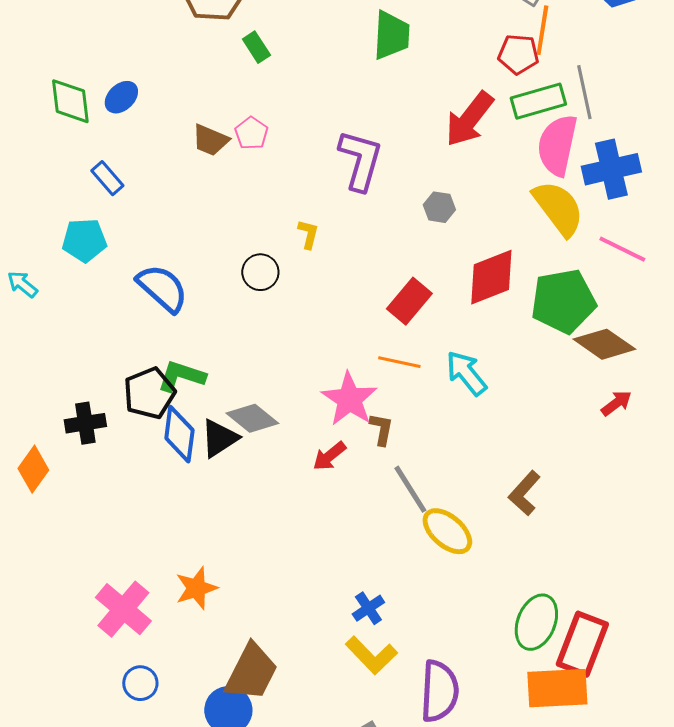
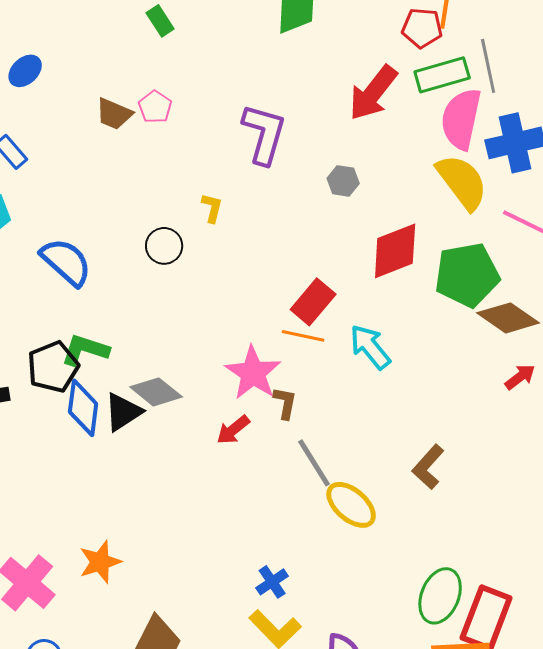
red rectangle: (409, 301) -> (313, 302), moved

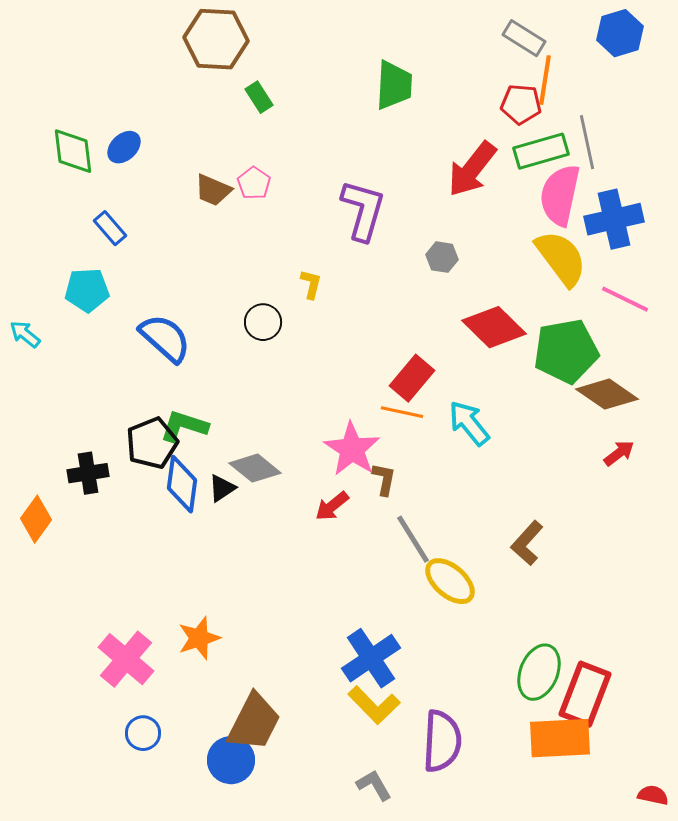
red diamond: (395, 251) -> (494, 327), turned 66
black triangle: (123, 412) -> (222, 488), size x0.7
blue cross: (272, 582) -> (371, 658), size x1.8

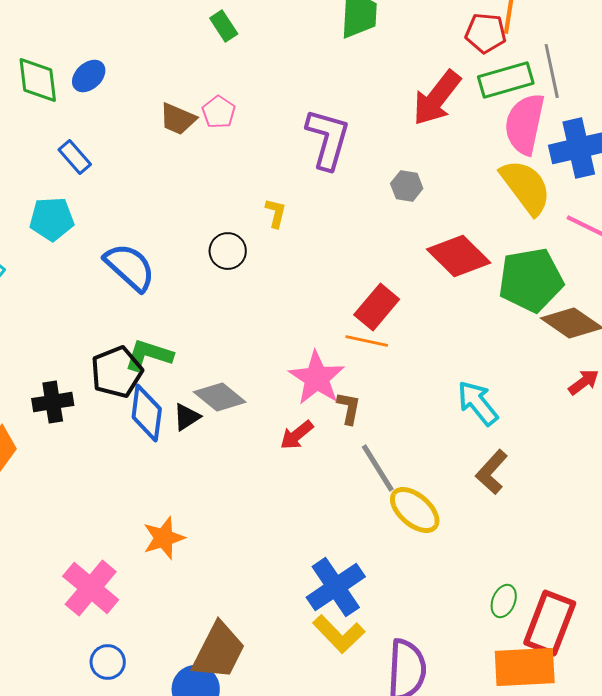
cyan arrow: (469, 423) -> (478, 403), moved
orange star: (199, 638) -> (164, 538), moved
green ellipse: (539, 672) -> (504, 601), size x0.6

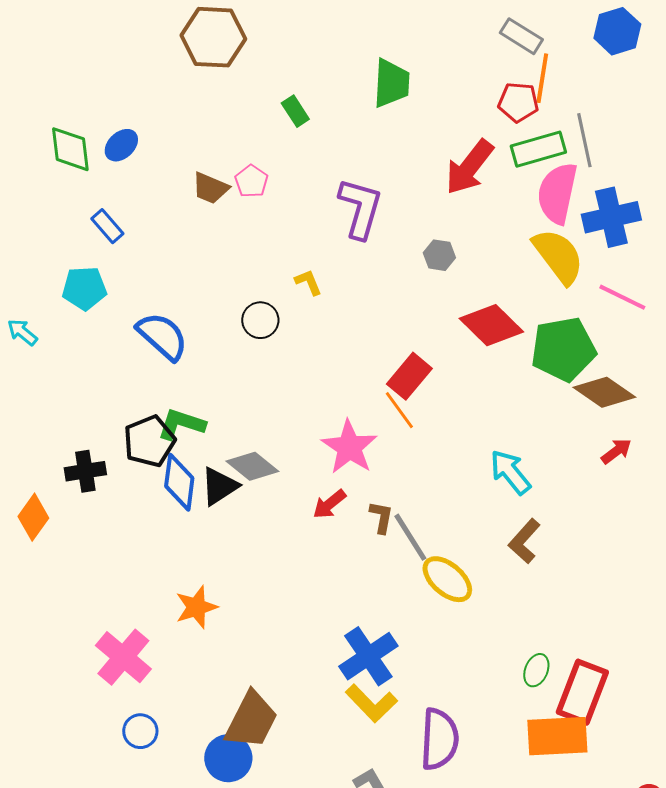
green rectangle: (224, 26) -> (295, 111), moved
yellow L-shape: (276, 213) -> (308, 282), turned -36
orange line: (367, 341) -> (399, 410), turned 42
brown L-shape: (349, 408) -> (381, 517), moved
black triangle: (187, 417) -> (219, 486), size x1.4

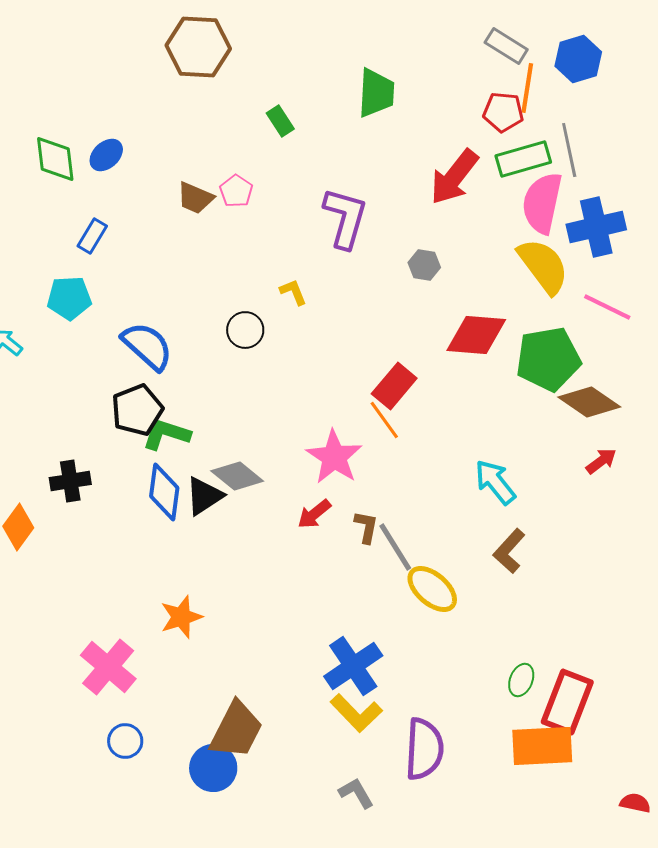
blue hexagon: (617, 31) -> (578, 59), moved
blue rectangle: (107, 226) -> (92, 236), turned 72
red diamond: (491, 325) -> (476, 335), turned -40
black pentagon: (149, 441) -> (137, 410), moved

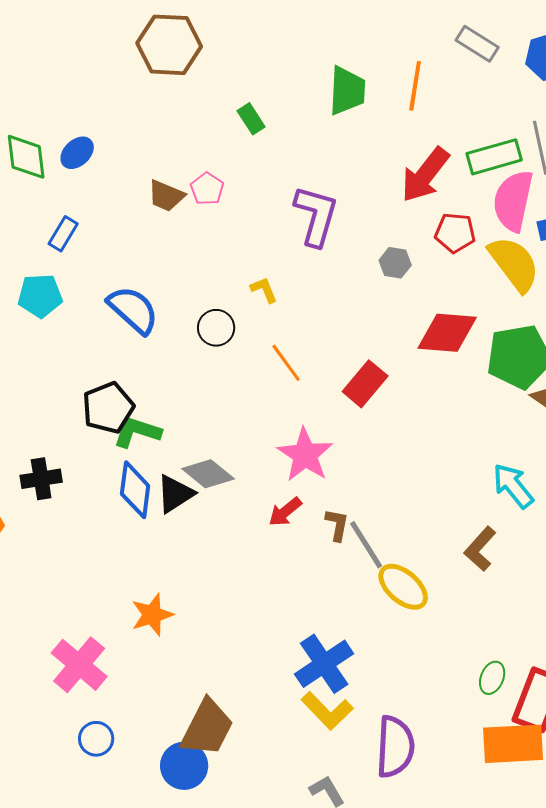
orange line: (527, 88) -> (415, 86), moved
red pentagon: (503, 112) -> (455, 233), moved
blue semicircle: (147, 346) -> (133, 310), moved
orange line: (384, 420) -> (286, 363), moved
cyan arrow: (495, 482) -> (513, 486), moved

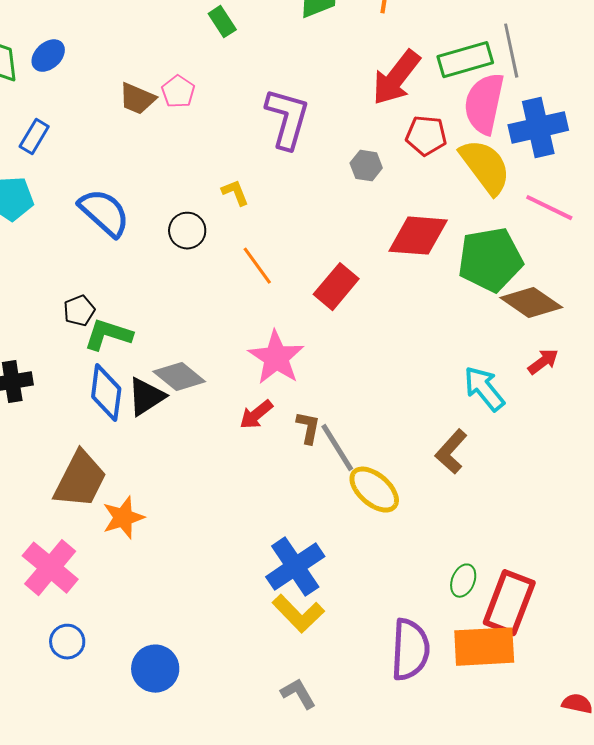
black pentagon: (108, 408) -> (79, 311), size x0.6
brown trapezoid: (207, 728) -> (80, 480), moved
purple semicircle: (395, 747) -> (410, 650), moved

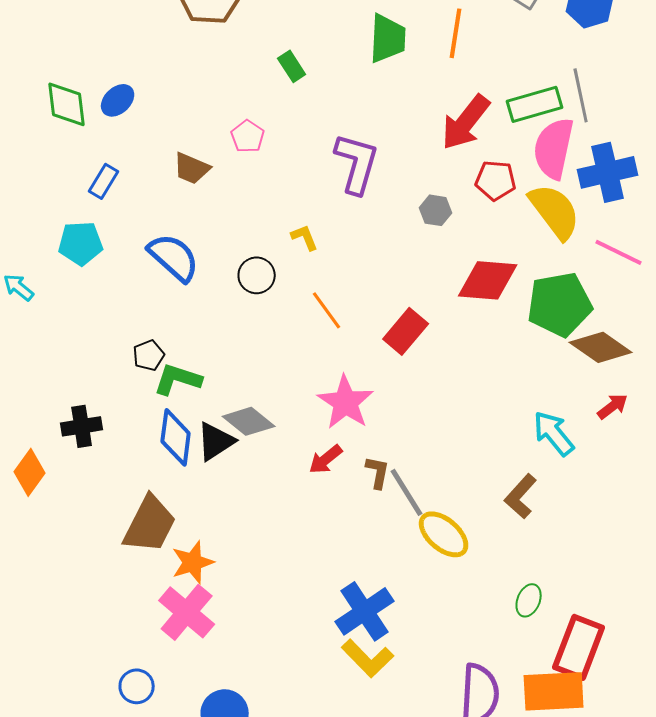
brown trapezoid: (137, 99) -> (192, 168), moved
pink cross: (50, 568) -> (187, 612), moved
green ellipse: (463, 581) -> (529, 600), moved

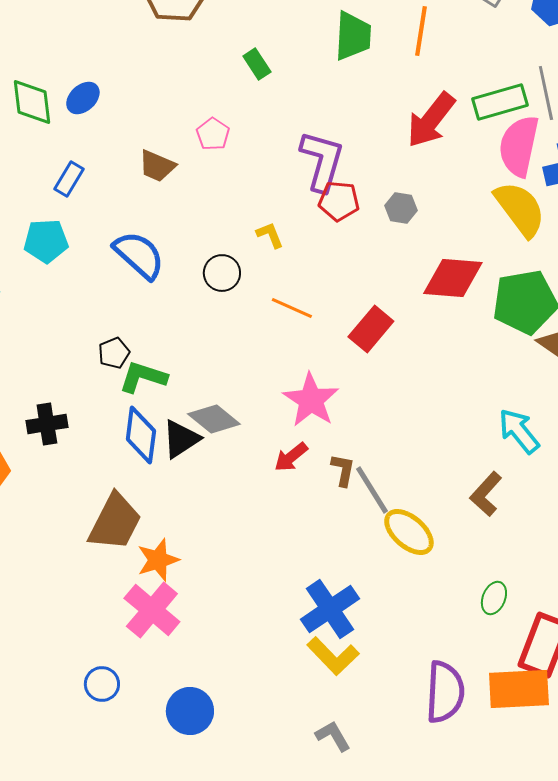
red pentagon: (496, 180) -> (339, 201), moved
orange line: (327, 310) -> (292, 308), turned -30

